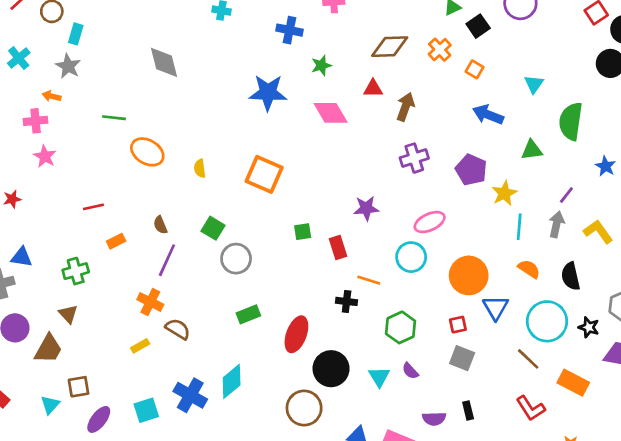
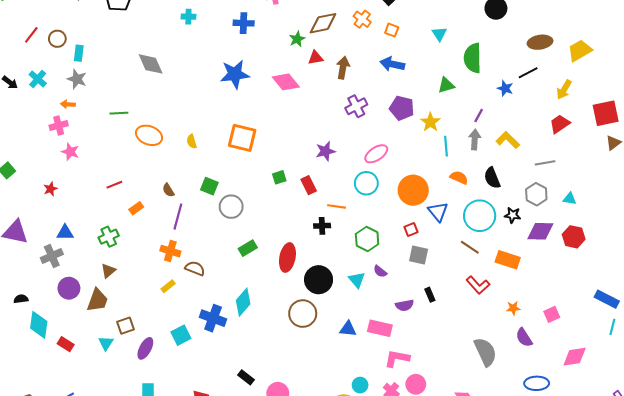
green star: (321, 65) -> (297, 39), moved
blue arrow: (488, 115) -> (392, 64), moved
brown triangle: (68, 314) -> (108, 271), turned 42

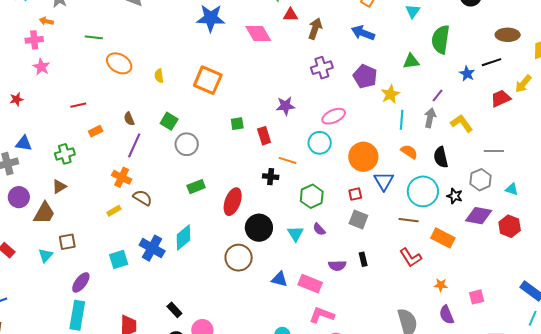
red trapezoid: (560, 124) -> (501, 98), moved
brown line: (470, 247) -> (409, 220), turned -36
purple ellipse: (145, 348) -> (81, 282), moved

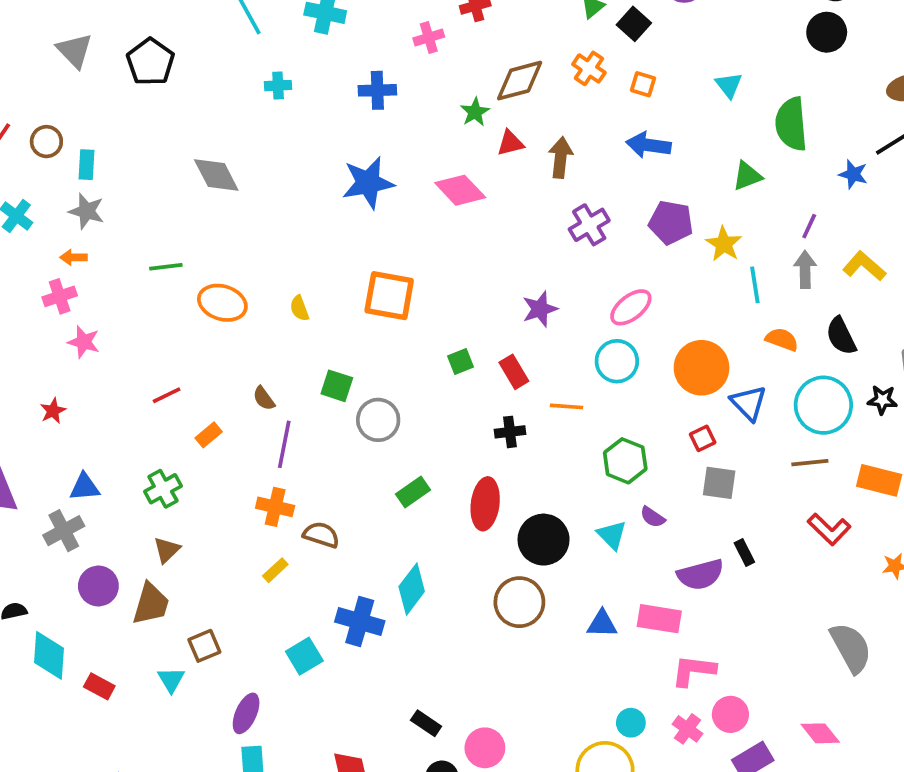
black cross: (271, 177) -> (510, 432), moved
purple semicircle: (337, 265) -> (700, 575), size x1.4

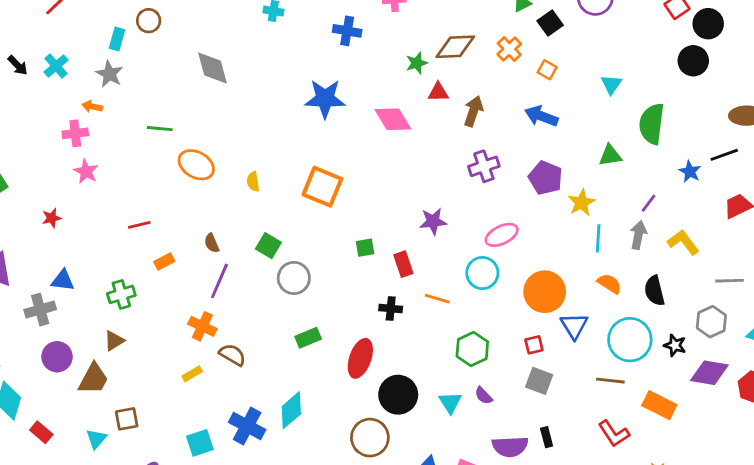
brown circle: (46, 142) -> (149, 21), moved

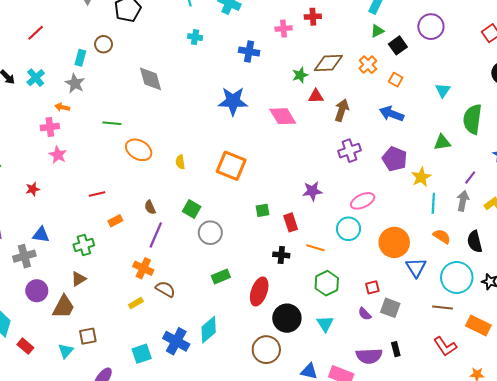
red square: (534, 345) -> (372, 287), moved
green hexagon: (472, 349) -> (327, 283), moved
purple semicircle: (484, 396) -> (365, 314), moved

